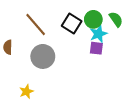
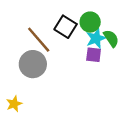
green semicircle: (116, 19) -> (111, 38), moved
brown line: (36, 25) -> (39, 40), moved

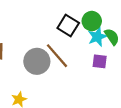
brown line: (39, 40) -> (57, 56), moved
purple square: (94, 55) -> (100, 61), moved

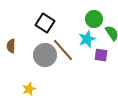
black square: (68, 25) -> (45, 23), moved
cyan star: (97, 37) -> (87, 39), moved

